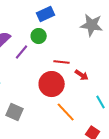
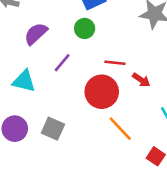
purple line: (22, 52) -> (62, 63), moved

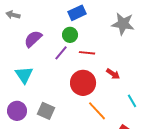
purple line: (62, 63) -> (61, 53), moved
red line: (115, 63) -> (87, 53), moved
cyan triangle: (24, 81) -> (24, 75), turned 42

